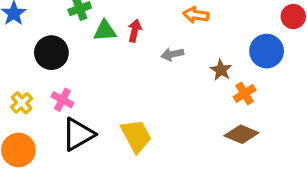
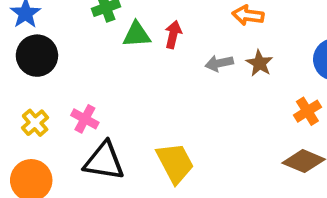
black circle: (51, 53) -> (37, 56), moved
brown star: (221, 70) -> (259, 63), moved
black triangle: (78, 134) -> (104, 161), turned 39

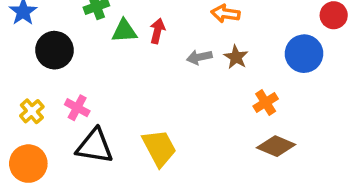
black circle: (37, 56) -> (54, 50), moved
orange cross: (307, 111) -> (266, 102), moved

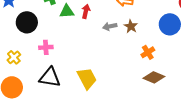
pink cross: (77, 108) -> (46, 47), moved, turned -32

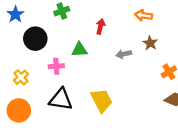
green triangle: (67, 11) -> (79, 50), moved
gray arrow: (110, 26) -> (124, 54), moved

